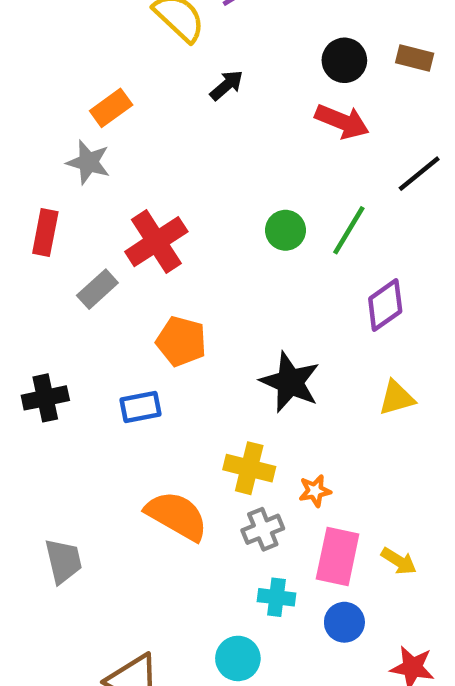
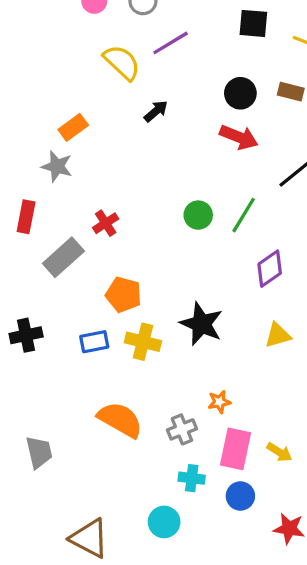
red cross: (156, 242) -> (106, 223), size x0.6
gray rectangle: (97, 289) -> (63, 257), size x1.4
yellow cross: (249, 468) -> (143, 342), moved

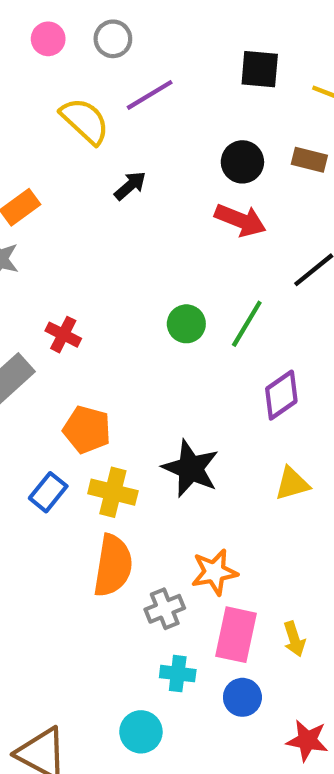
red cross: (106, 223) -> (63, 335), turned -30
blue rectangle: (94, 342) -> (48, 492), turned -40
orange star: (219, 402) -> (214, 572), size x1.5
orange semicircle: (120, 420) -> (113, 566), moved, turned 69
yellow arrow: (279, 452) -> (294, 639), turned 40

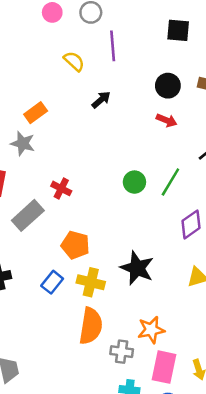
purple line: (150, 95) -> (113, 46), turned -64
yellow semicircle: (85, 121) -> (74, 61), size x0.7
red arrow: (240, 220) -> (167, 120), size x0.7
gray cross: (165, 609) -> (122, 352), turned 30

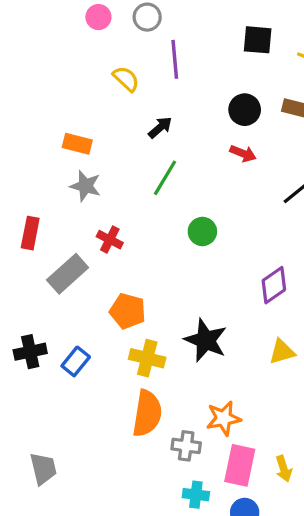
orange rectangle: (36, 113) -> (77, 144), turned 50
gray star: (23, 143) -> (85, 186), moved
green line: (170, 182) -> (165, 178), moved
blue rectangle: (52, 282) -> (76, 361), moved

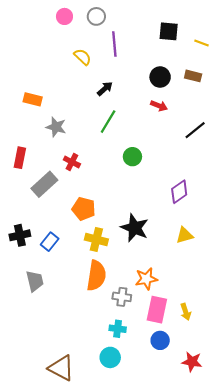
orange rectangle: (77, 144) -> (33, 99), moved
gray trapezoid: (43, 469) -> (35, 281), moved
cyan cross: (196, 495) -> (118, 329), moved

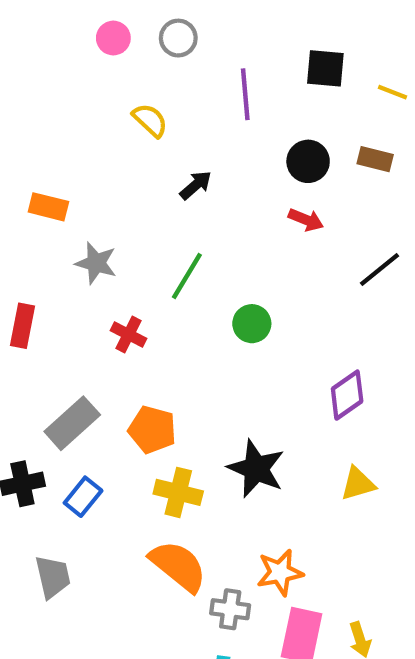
purple line: (114, 44) -> (245, 94), moved
green line: (108, 122) -> (187, 276), moved
gray rectangle: (44, 184) -> (72, 423), moved
orange semicircle: (96, 276) -> (178, 566), turned -60

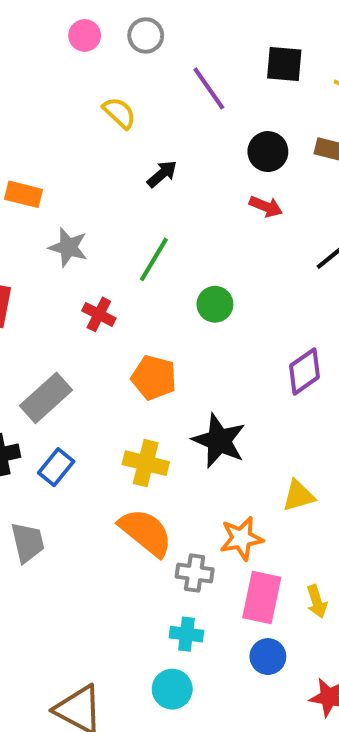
purple line: (245, 94) -> (209, 88), turned -30
orange pentagon: (152, 430) -> (154, 378), moved
yellow triangle: (358, 484) -> (298, 496), moved

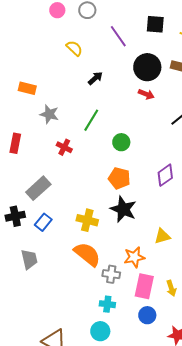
black circle: (268, 152) -> (147, 67), size x1.4
orange pentagon: (154, 378) -> (119, 178), moved

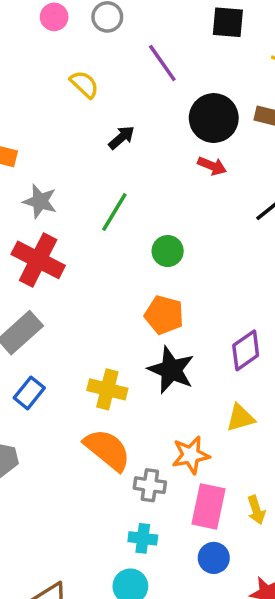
black square: (155, 24) -> (228, 22), moved
red cross: (64, 147) -> (38, 260), moved, size x1.8
purple diamond: (165, 175) -> (246, 350), moved

